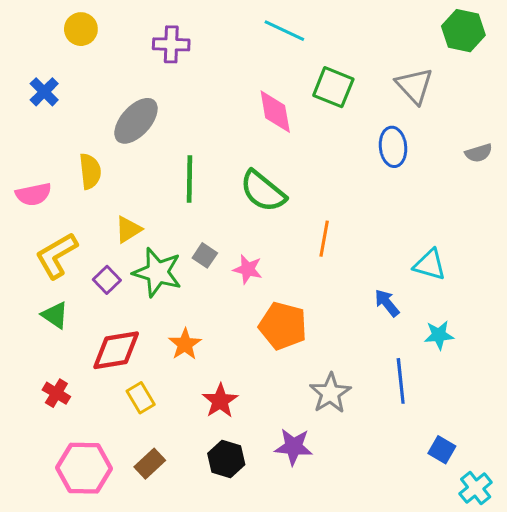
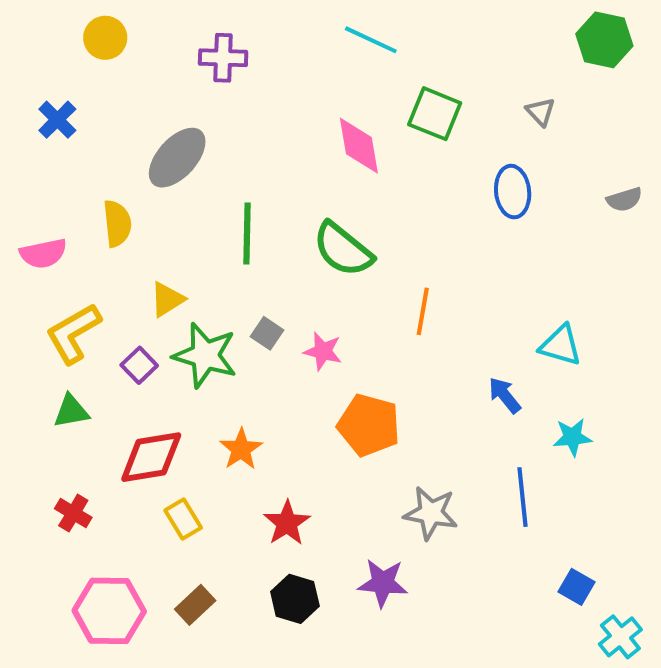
gray triangle: (414, 86) -> (541, 112), size x0.6
green triangle: (55, 315) -> (71, 411), turned -44
gray star: (330, 393) -> (431, 513), turned -30

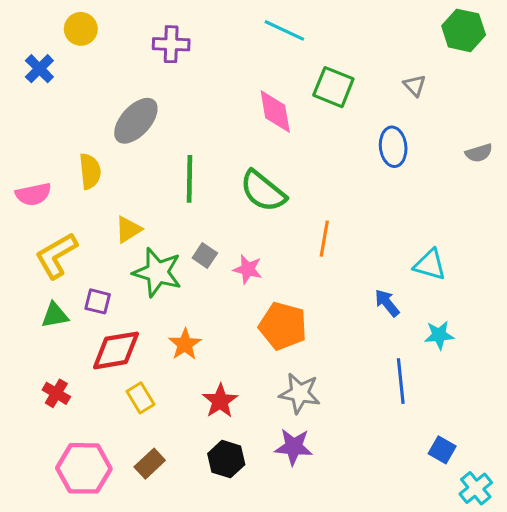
blue cross: (57, 120) -> (39, 69), moved
purple square: (139, 365) -> (98, 301), moved, turned -32
gray star: (431, 513) -> (300, 393), moved

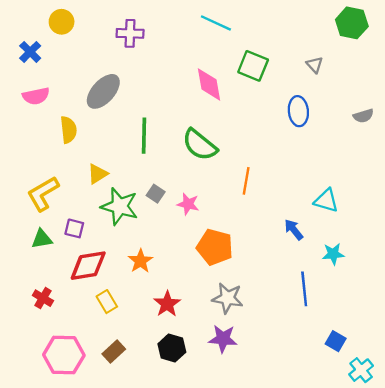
pink semicircle: (33, 194) -> (36, 96), moved

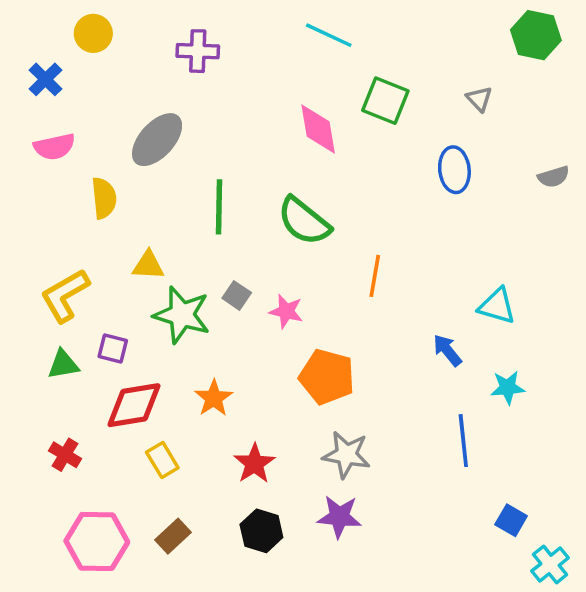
yellow triangle: (98, 174) -> (148, 265), turned 35

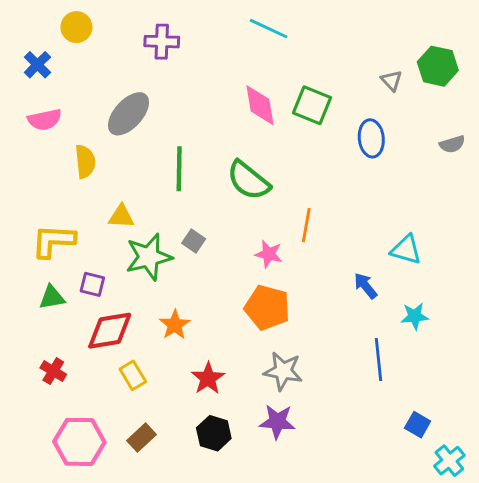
green hexagon: (536, 35) -> (438, 66), moved
green square: (385, 101) -> (312, 105), moved
yellow L-shape: (65, 295) -> (53, 241), turned 33
pink star: (286, 311) -> (269, 254), moved
green star: (182, 315) -> (149, 257), turned -30

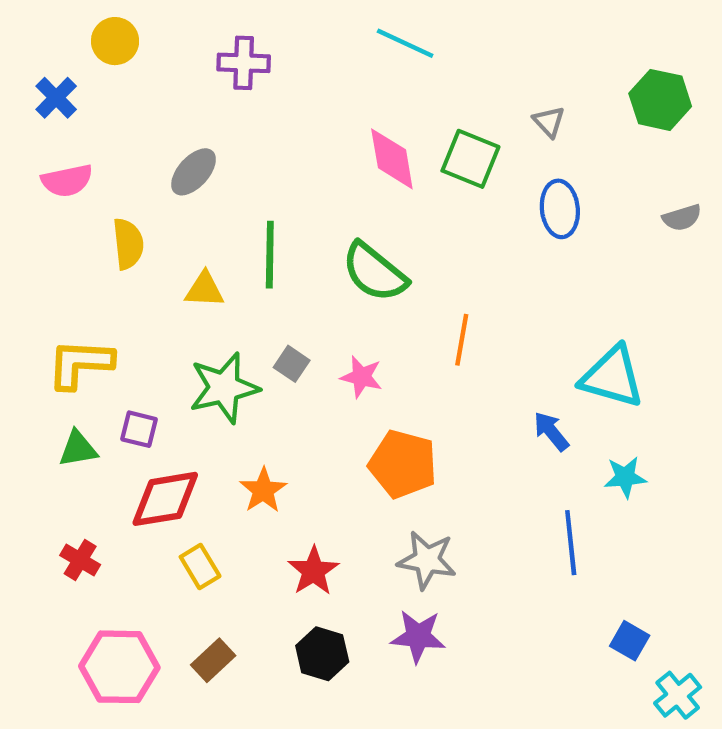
gray triangle: (392, 81) -> (549, 122), moved
gray ellipse: (128, 114) -> (194, 172), size x0.7
yellow triangle: (121, 216) -> (204, 290), moved
cyan triangle: (406, 250) -> (612, 377), size x1.4
pink star: (269, 254) -> (361, 377), moved

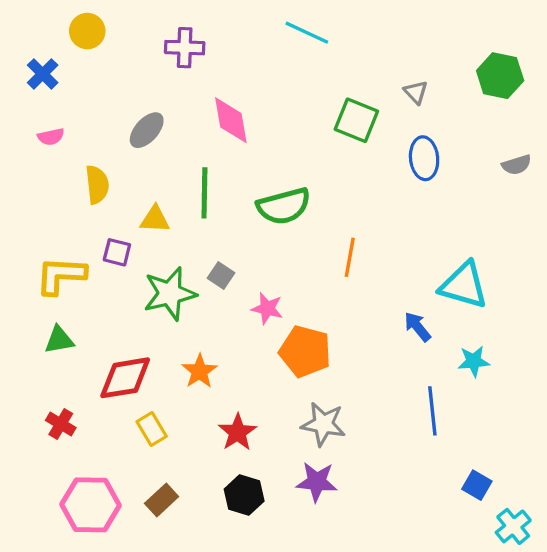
pink diamond: (392, 159) -> (231, 120), moved
pink semicircle: (67, 181) -> (51, 137), size x0.7
green semicircle: (374, 272) -> (284, 206), turned -54
pink star: (361, 377) -> (267, 308), moved
purple square: (139, 429) -> (117, 252), moved

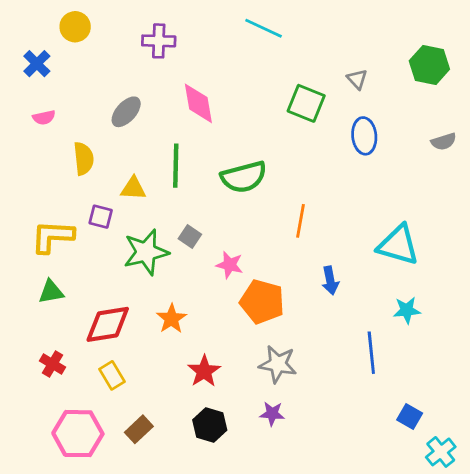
blue arrow: (417, 327) -> (330, 280), moved, turned -152
yellow rectangle: (152, 429) -> (112, 375), moved
purple star: (317, 482) -> (272, 414), size x0.7

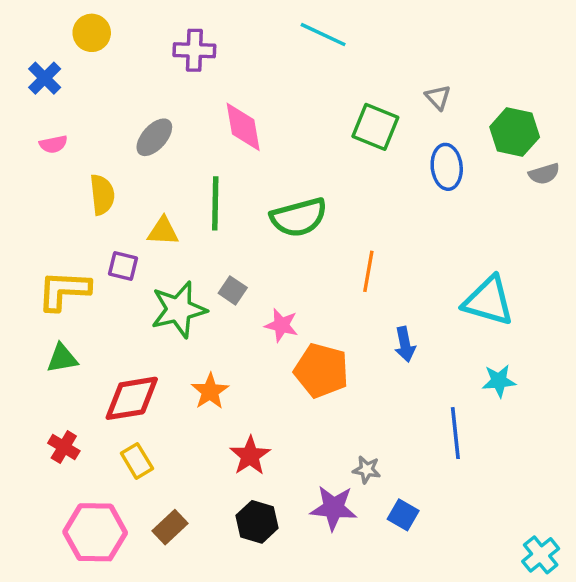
green hexagon: (429, 65) -> (515, 132), moved
gray star: (278, 364) -> (367, 470), moved, size x0.6
purple star: (272, 414) -> (334, 508), size x1.5
blue square: (410, 417) -> (403, 515), moved

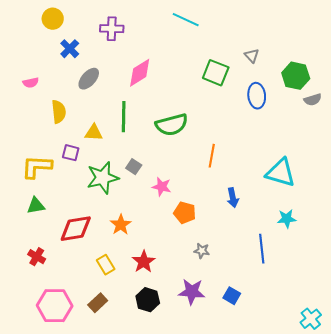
blue cross: (45, 78) -> (70, 49), moved
pink diamond: (243, 127) -> (140, 73), turned 68
orange pentagon: (321, 370) -> (185, 213), size x0.7
yellow rectangle: (137, 461) -> (106, 265), moved
gray star: (367, 470) -> (202, 251), moved

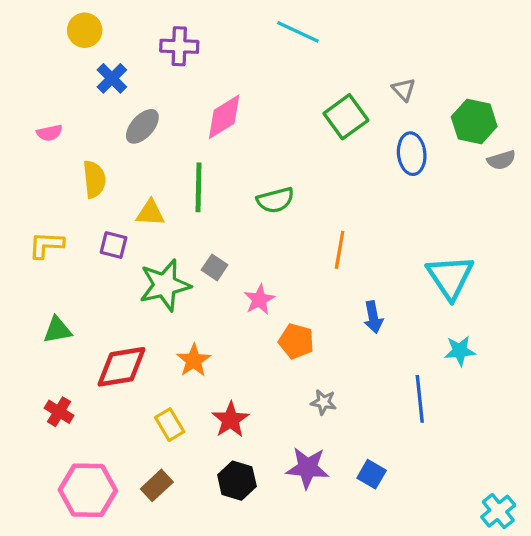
green square: (216, 73) -> (346, 117), turned 32
green semicircle: (172, 125) -> (275, 200), size x0.7
yellow L-shape: (37, 167) -> (46, 245), moved, size x0.7
cyan triangle: (281, 173) -> (450, 277), turned 40
pink star: (162, 187) -> (259, 300), turned 30

